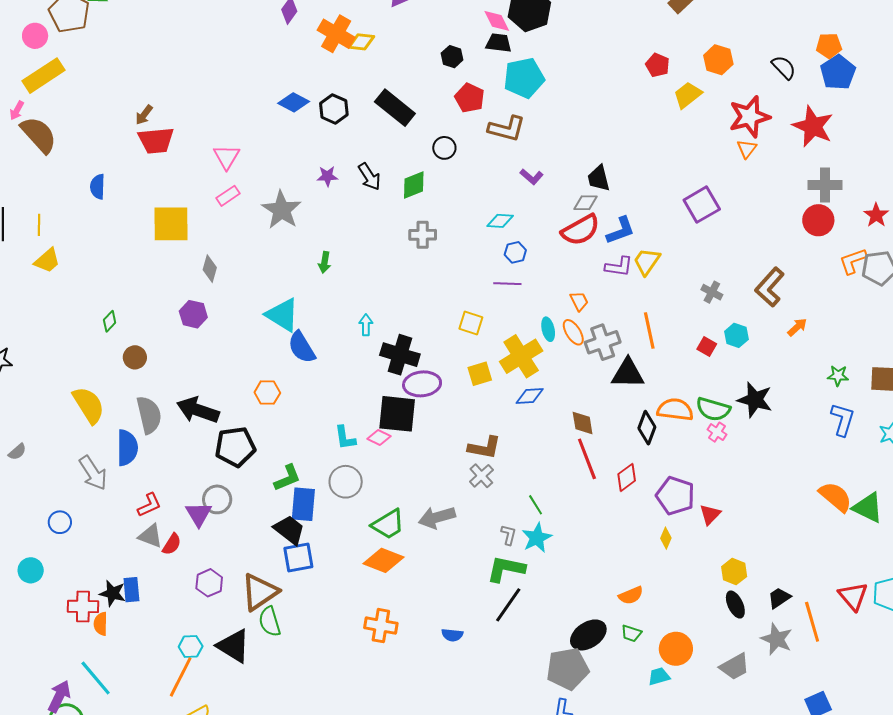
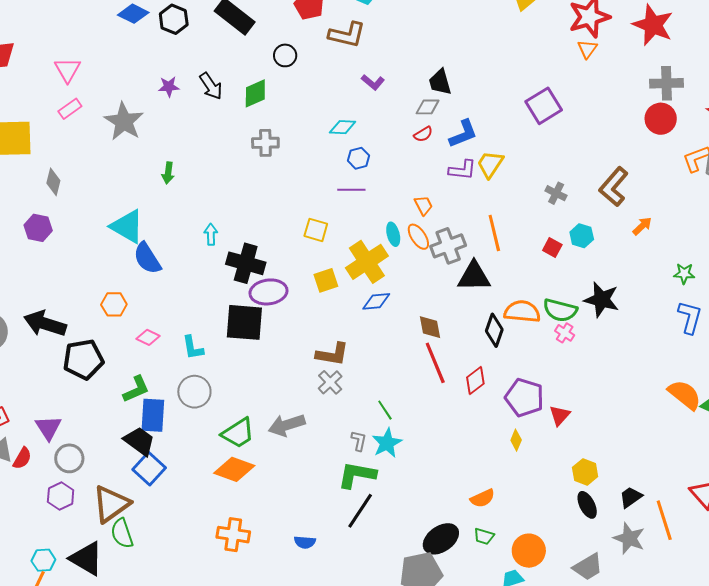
red semicircle: (581, 230) -> (423, 134), size x0.5
pink diamond: (379, 437) -> (148, 337), moved
gray circle: (217, 499) -> (69, 458), moved
blue square: (298, 558) -> (149, 469), turned -36

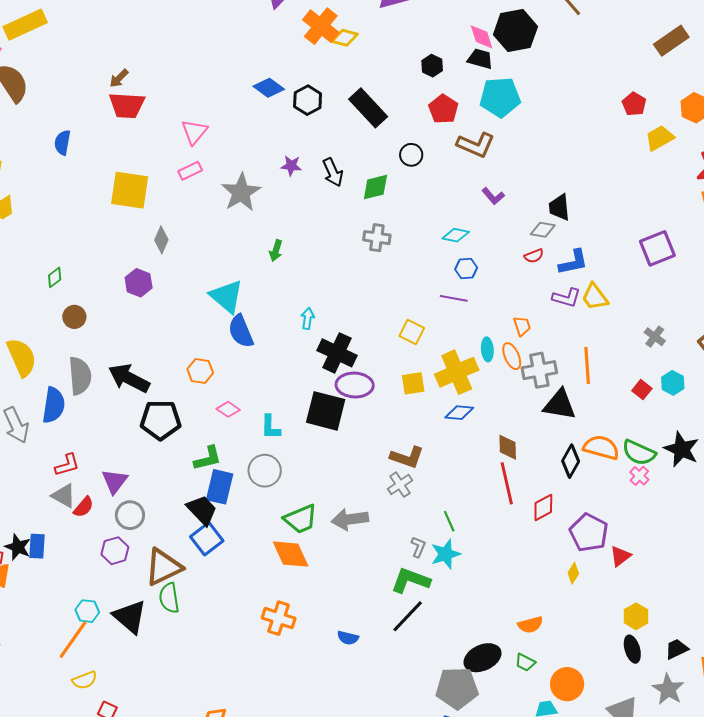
yellow trapezoid: (490, 164) -> (595, 297), turned -80
orange diamond: (234, 469) -> (291, 554), turned 36

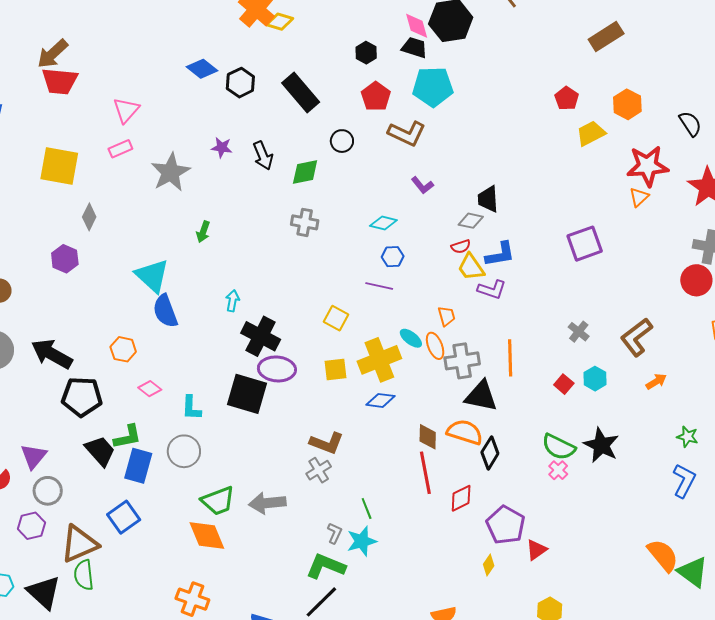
brown arrow: (119, 78) -> (53, 54), size x1.6
yellow trapezoid: (595, 297) -> (471, 267), moved
cyan ellipse: (487, 349) -> (411, 338), turned -50
orange semicircle: (601, 447) -> (465, 432), moved
black trapezoid: (202, 510) -> (100, 451), moved

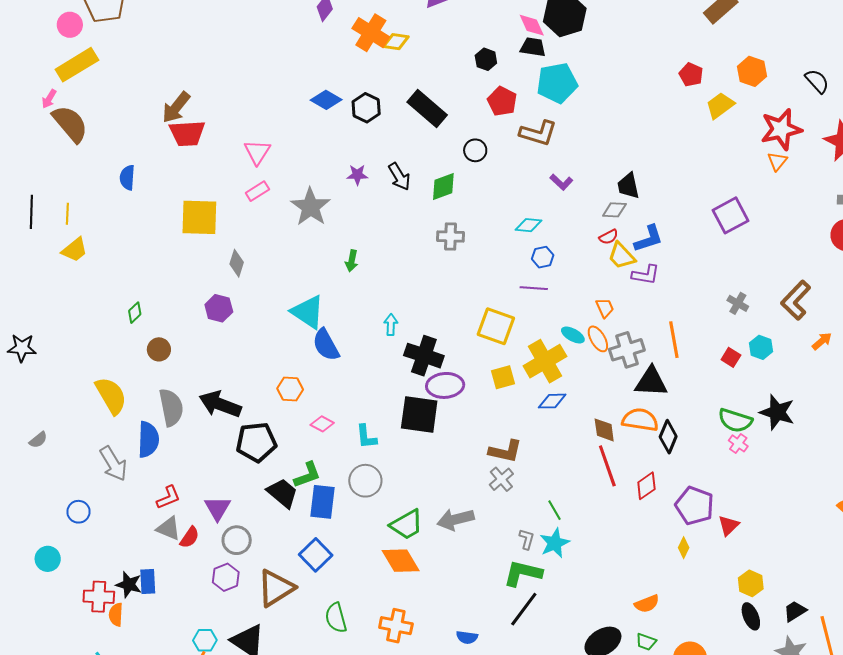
yellow square: (336, 318) -> (496, 326), size x1.5
green semicircle: (84, 575) -> (336, 618), moved

